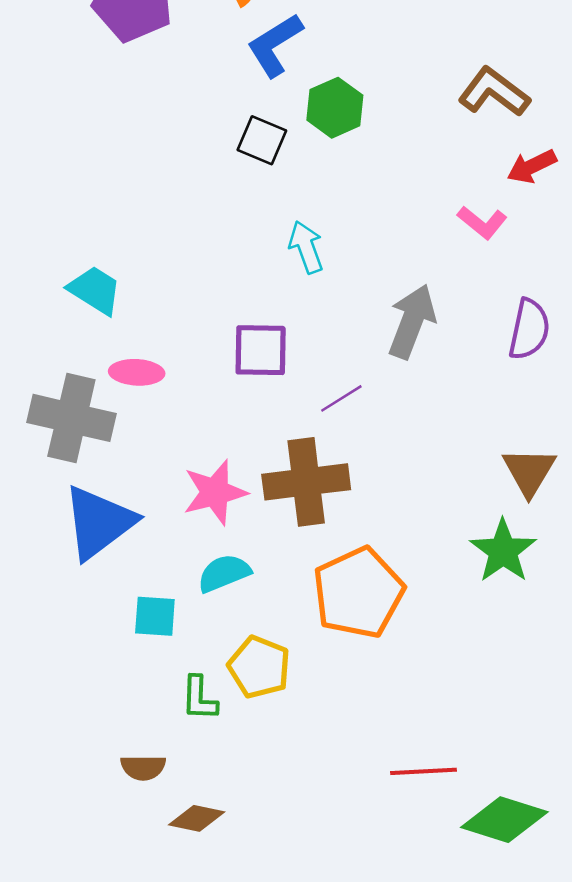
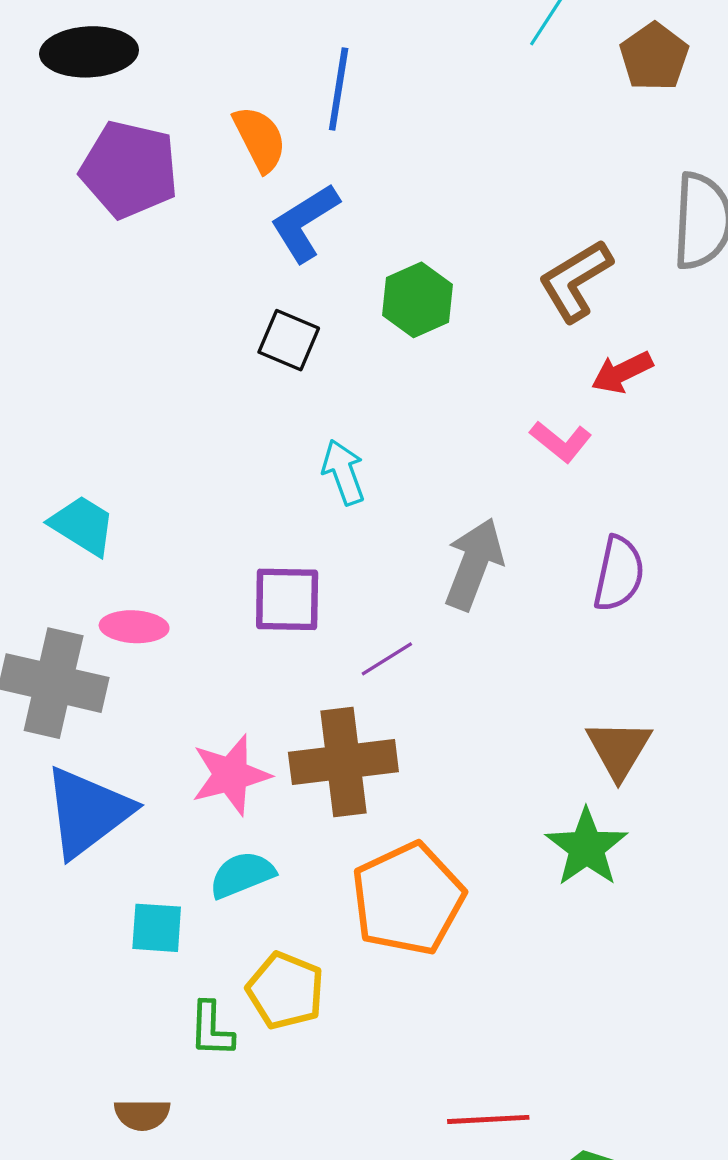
brown L-shape: (494, 92) -> (575, 281), turned -68
green hexagon: (335, 108) -> (418, 300), moved

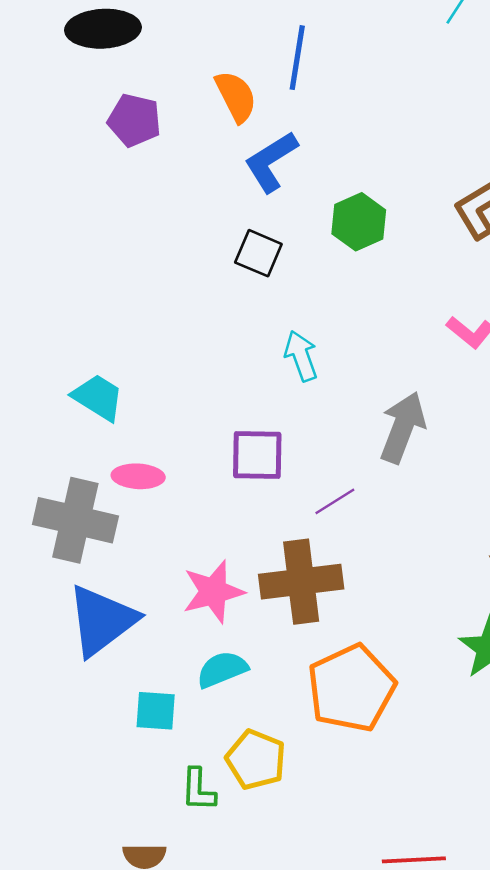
purple pentagon: (129, 169) -> (134, 120), size x0.7

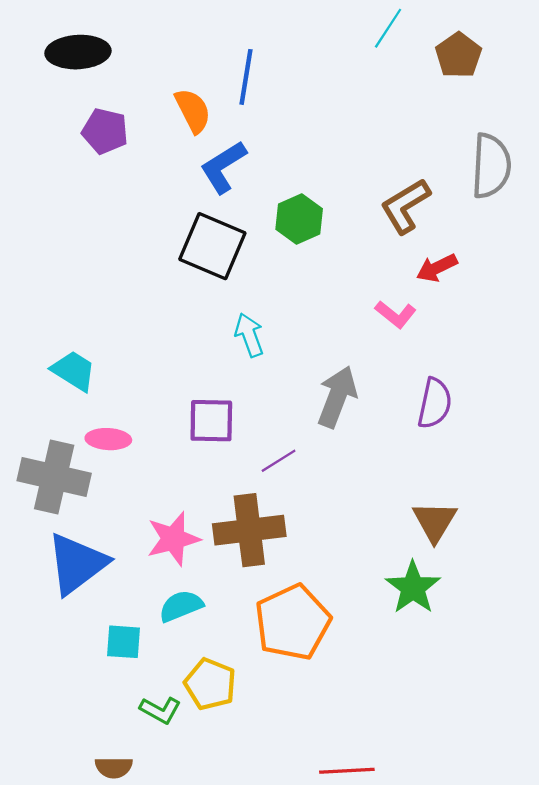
black square: (258, 253) -> (212, 246), size x1.6
green L-shape: (198, 790) -> (160, 710), turned -63

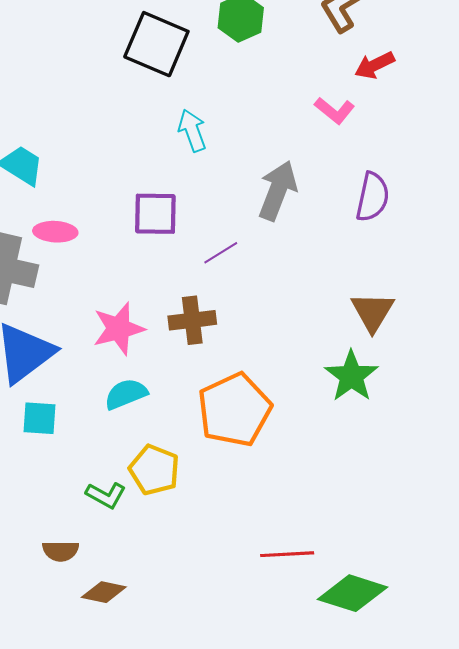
brown cross: (249, 530) -> (192, 320), size x0.7
cyan square: (124, 642) -> (39, 418), moved

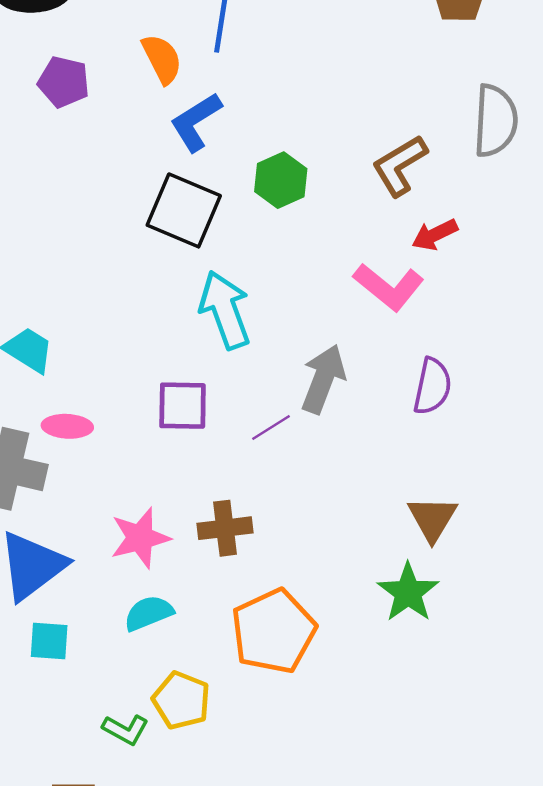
pink L-shape: (335, 110) -> (389, 287), size x1.5
cyan arrow: (192, 131) -> (225, 310), size x1.6
purple line: (221, 253) -> (271, 428), moved

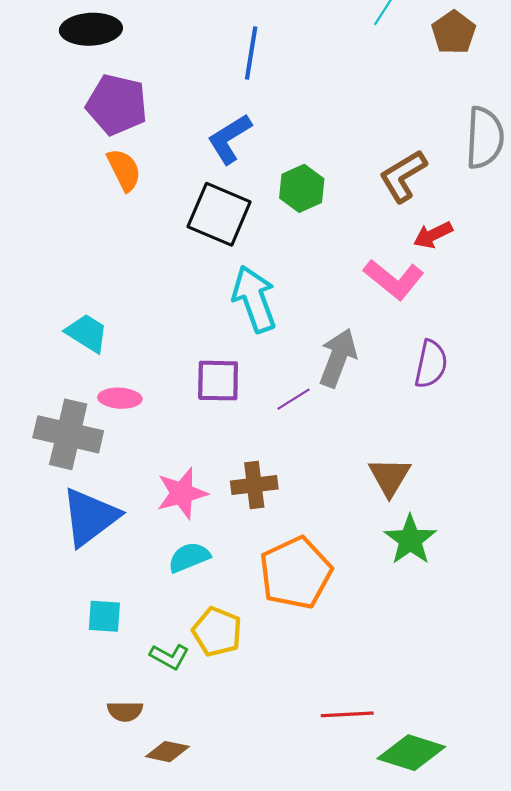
orange semicircle: (162, 59) -> (124, 170), moved
purple pentagon: (64, 82) -> (117, 105), size x1.4
brown triangle: (432, 518) -> (390, 477), moved
cyan square: (49, 641) -> (104, 616), moved

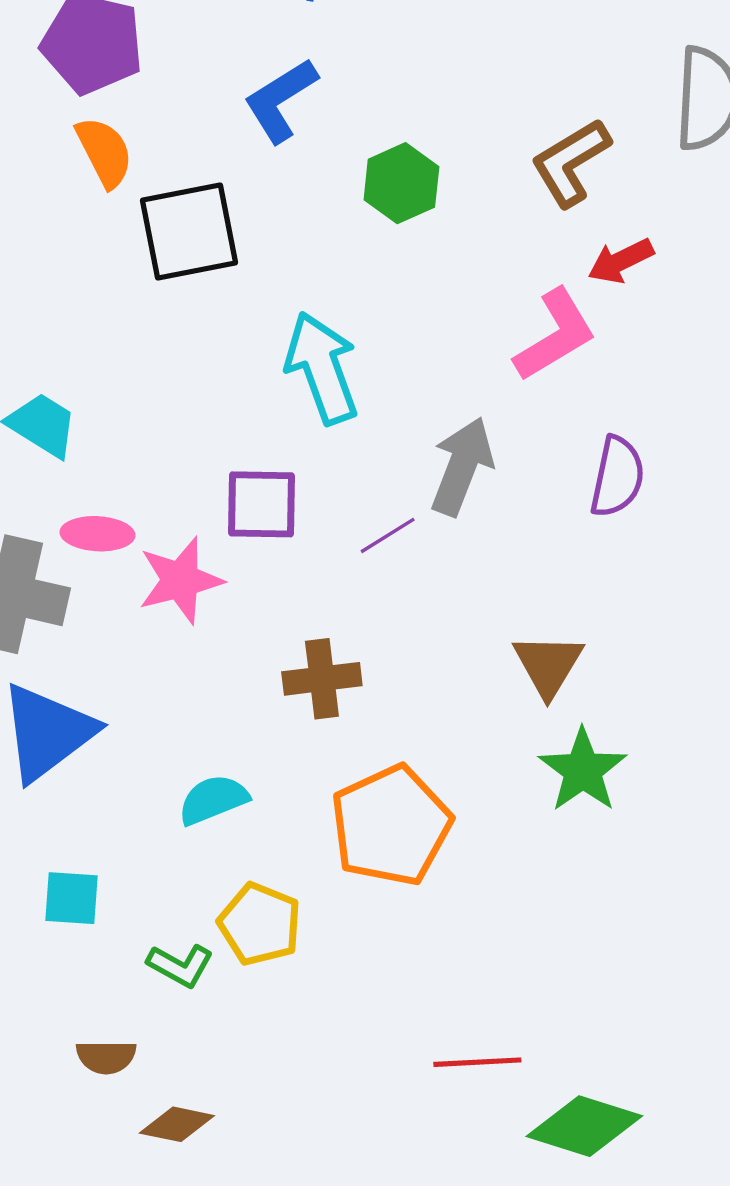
black square: (219, 214) -> (189, 232), moved, turned -34
pink L-shape: (394, 279) -> (555, 335), turned -70
pink star: (182, 493) -> (180, 580), moved

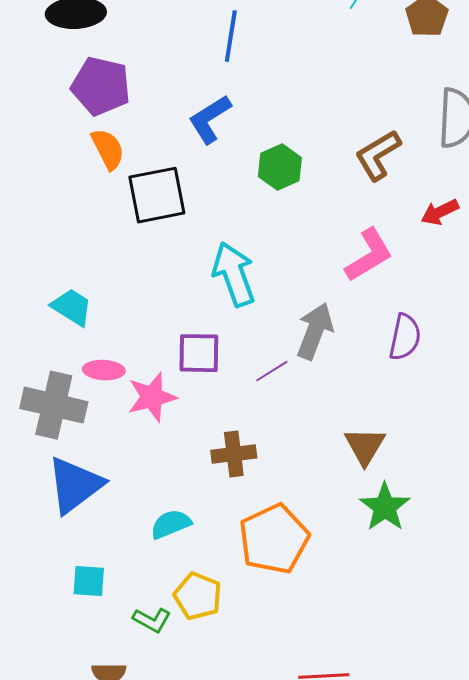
red arrow: (621, 261) -> (440, 212), moved

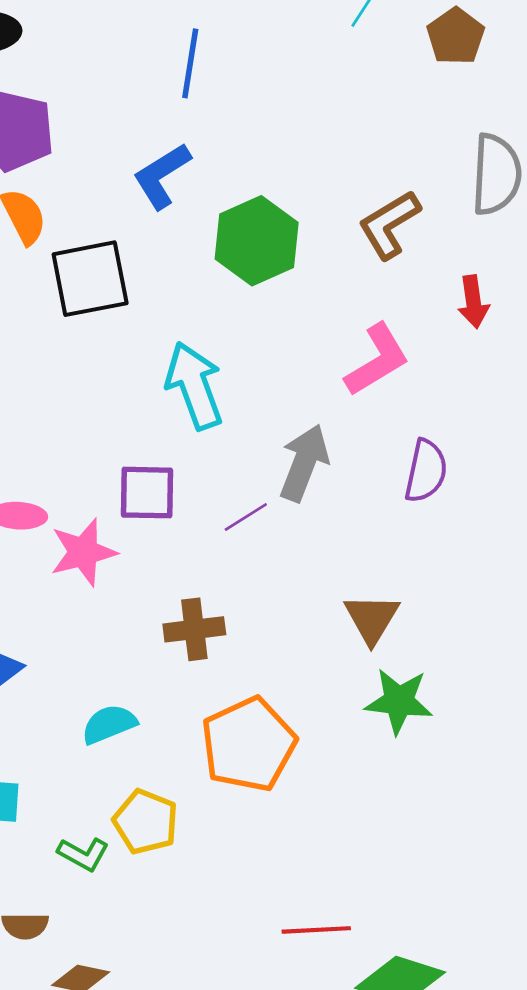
green hexagon: (280, 167) -> (257, 241), size x1.4
red arrow: (440, 212) -> (473, 302), turned -72
green star: (385, 507) -> (399, 701), turned -30

